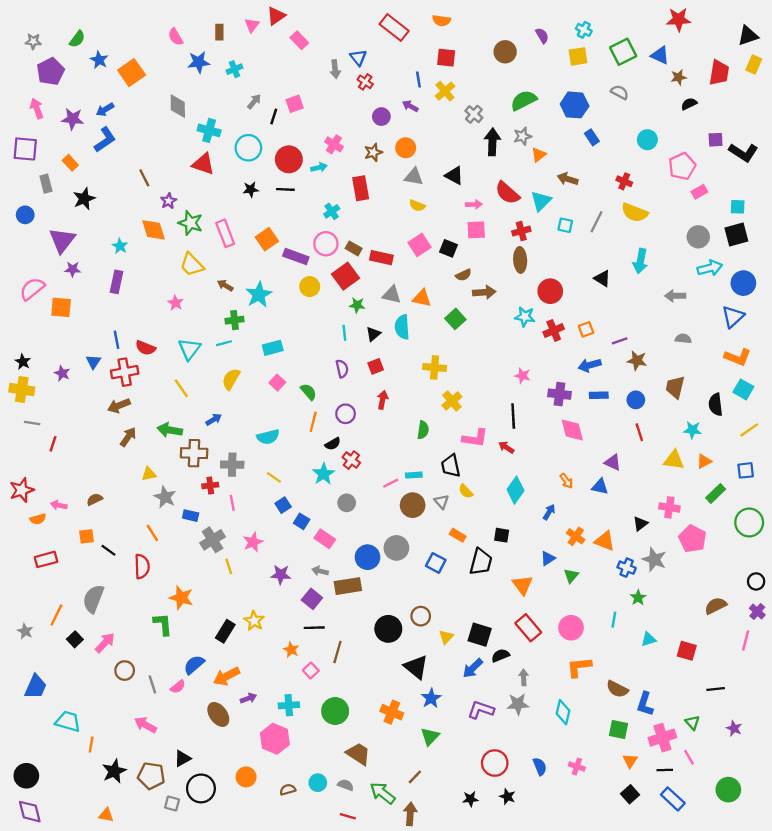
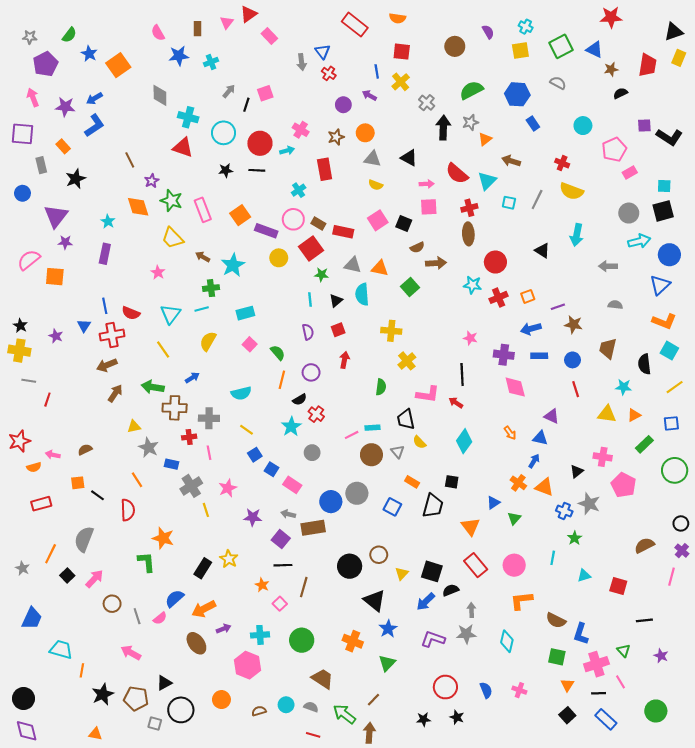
blue arrow: (549, 512) -> (534, 461), moved

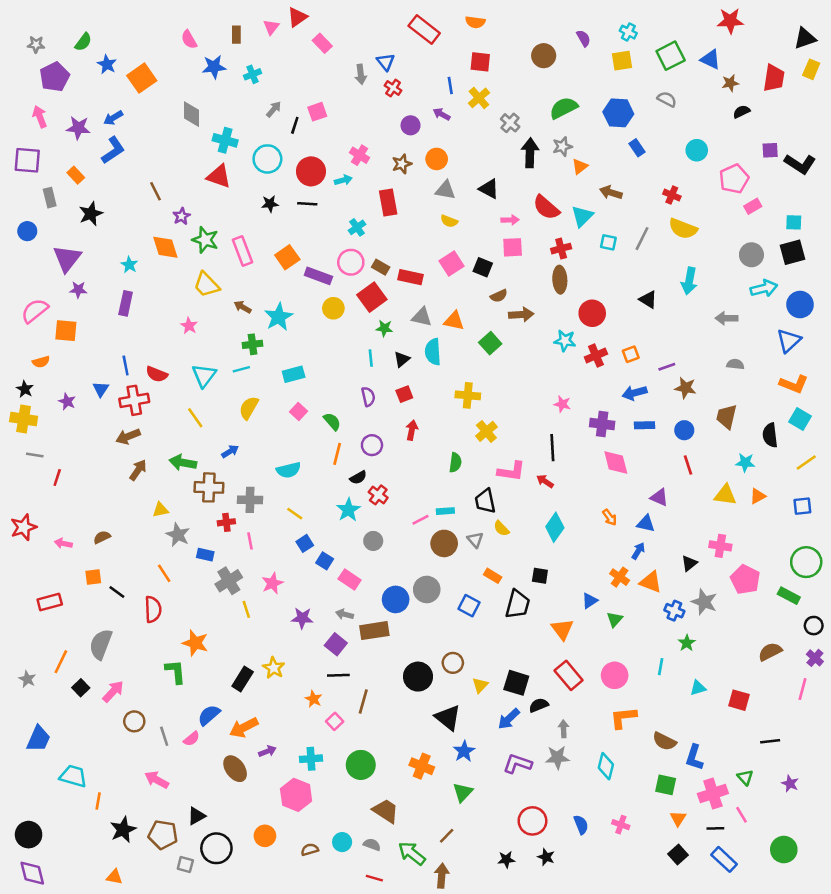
green rectangle: (644, 444) -> (789, 596), moved, turned 72
orange semicircle: (34, 467) -> (41, 362), moved

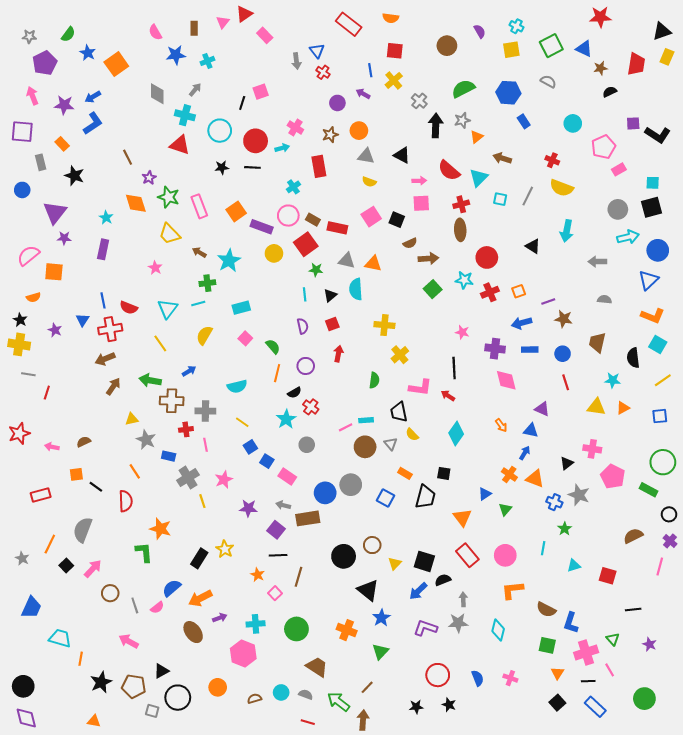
gray arrow: (274, 109) -> (195, 90), moved
black star: (91, 214) -> (74, 176), turned -30
green square: (490, 343) -> (433, 289), moved

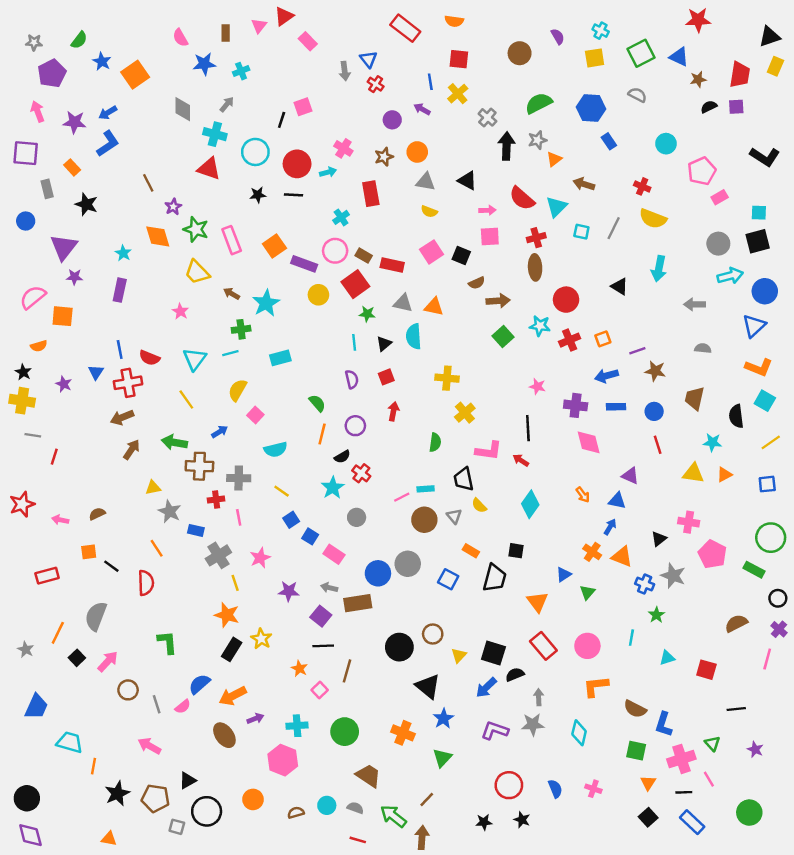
purple square: (633, 123) -> (736, 107), moved
pink square: (245, 338) -> (255, 415), moved
orange star: (160, 529) -> (227, 615), moved

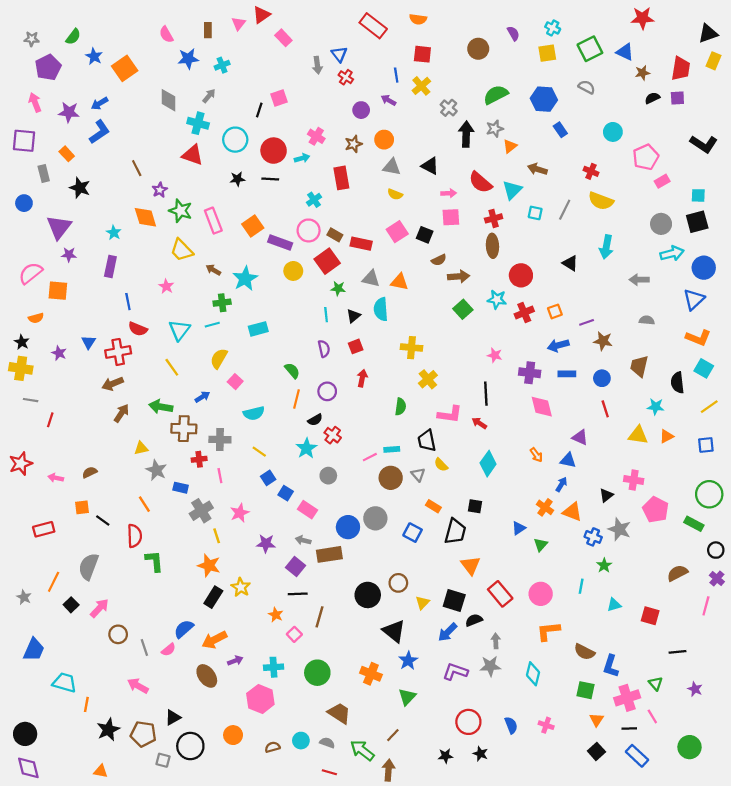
blue line: (120, 350) -> (128, 302), moved
orange triangle: (537, 602) -> (471, 565), moved
green L-shape: (167, 642) -> (154, 561), moved

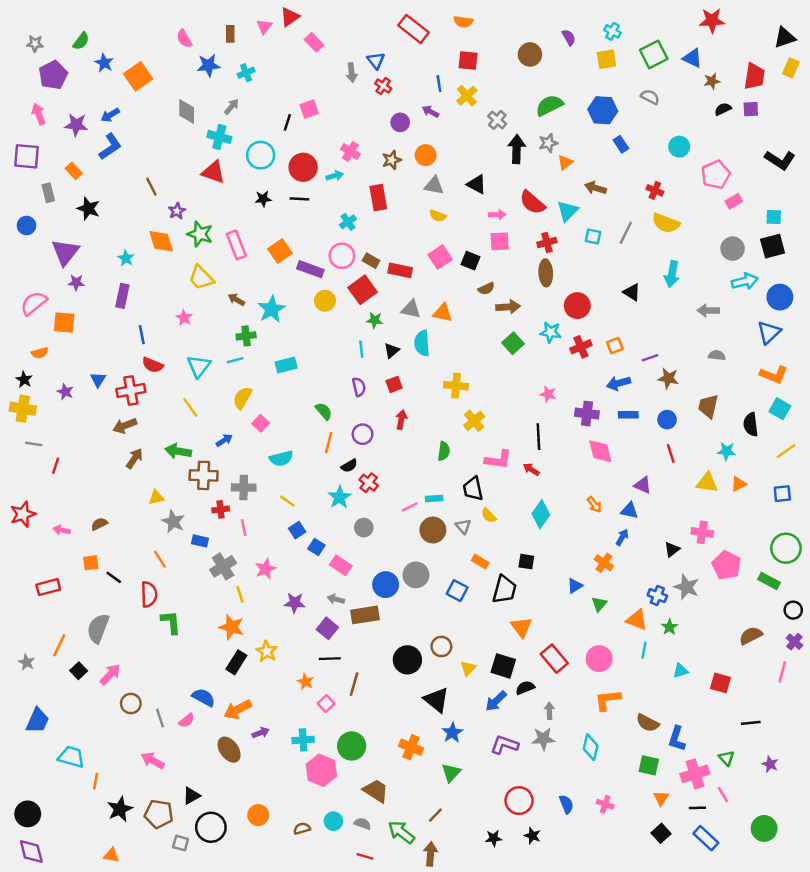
orange triangle: (572, 512) -> (637, 620), moved
blue semicircle: (184, 629) -> (204, 697), turned 70
pink hexagon: (260, 699) -> (321, 770), moved

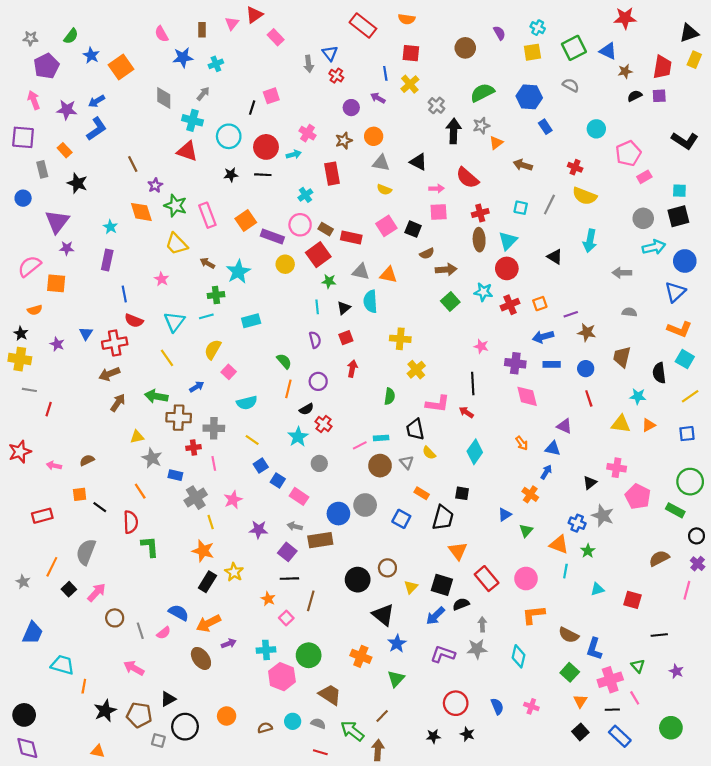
cyan triangle: (568, 211) -> (508, 241), moved
green square: (649, 765) -> (570, 672), turned 30

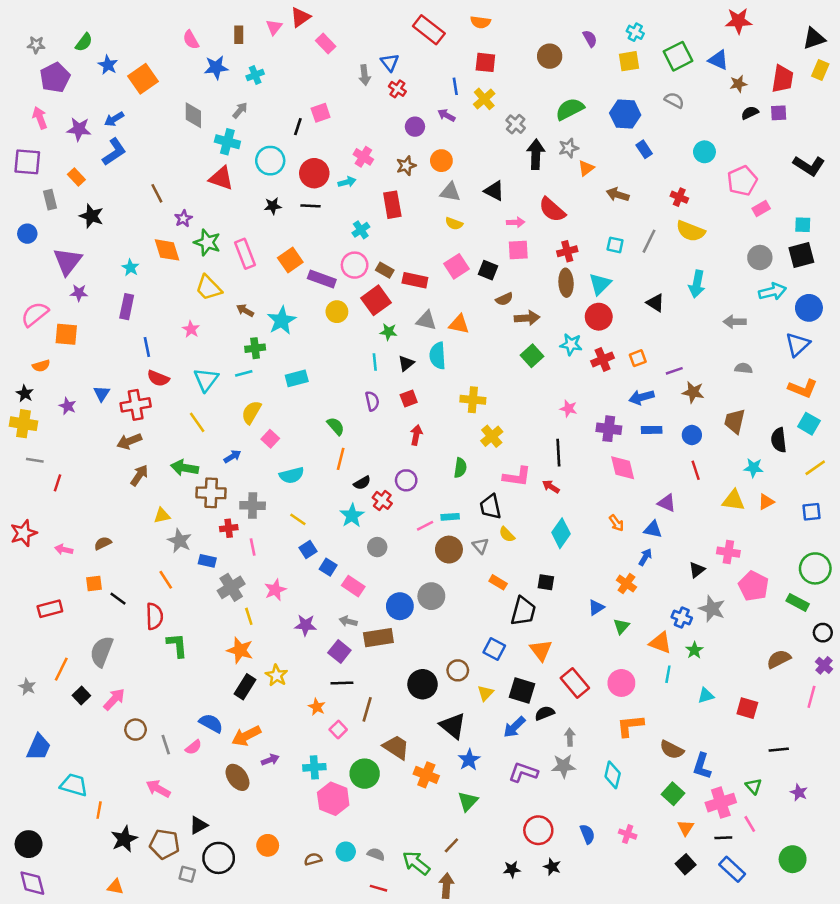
purple circle: (318, 381) -> (406, 480), moved
blue square: (401, 519) -> (494, 649), moved
brown trapezoid: (330, 695) -> (396, 747), moved

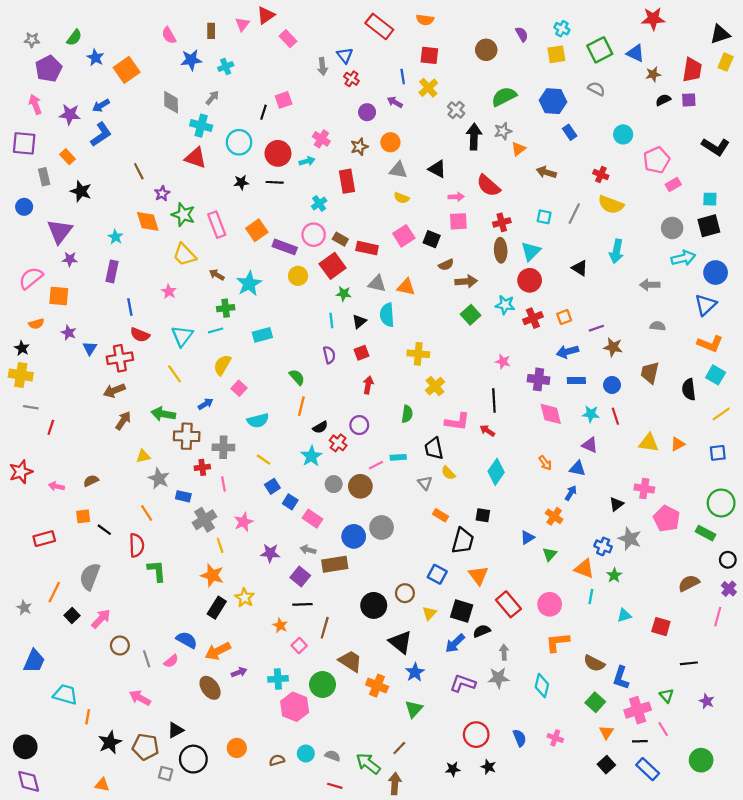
purple star: (68, 406) -> (69, 333), moved
cyan star: (754, 468) -> (591, 414), moved
brown circle: (449, 550) -> (360, 486), moved

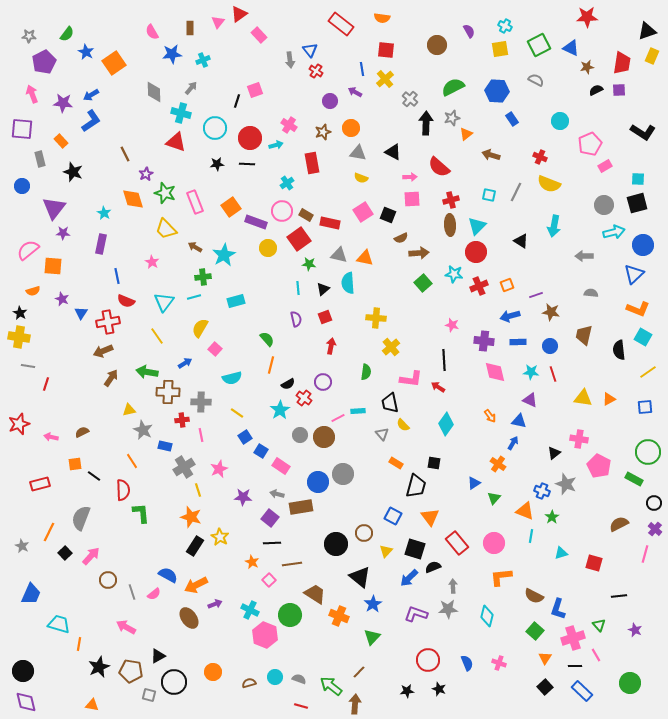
brown line: (325, 628) -> (292, 564), turned 66
cyan cross: (278, 679) -> (250, 610), turned 30

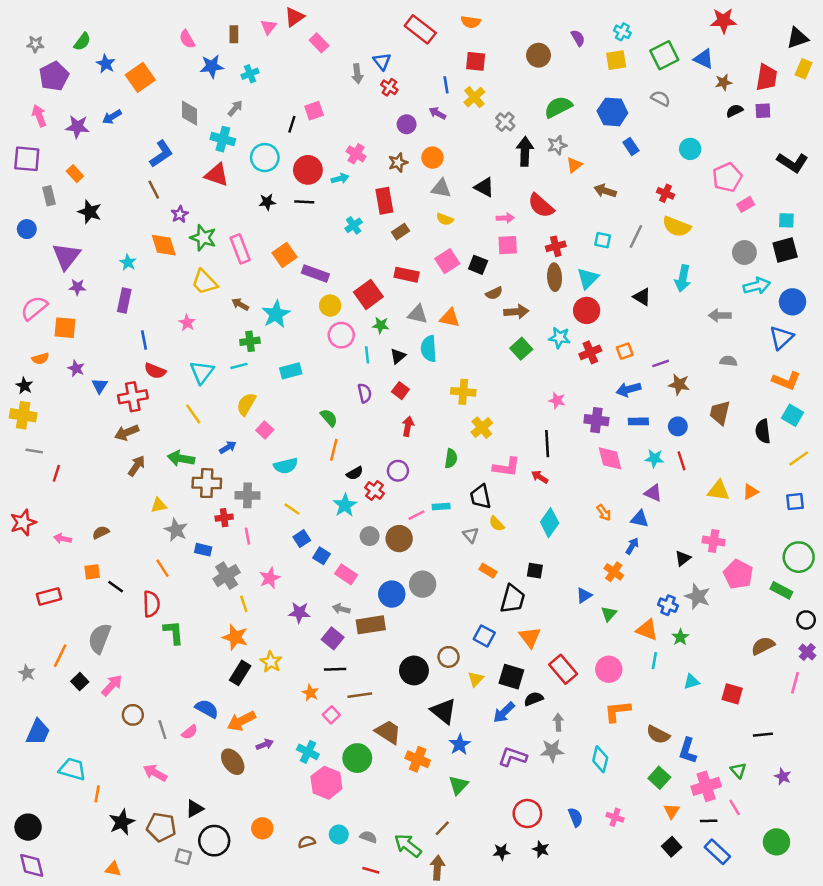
blue L-shape: (91, 121) -> (161, 154), moved
pink circle: (282, 211) -> (341, 335), moved
brown rectangle: (306, 215) -> (400, 232), moved, turned -64
red square: (325, 317) -> (400, 391), turned -32

